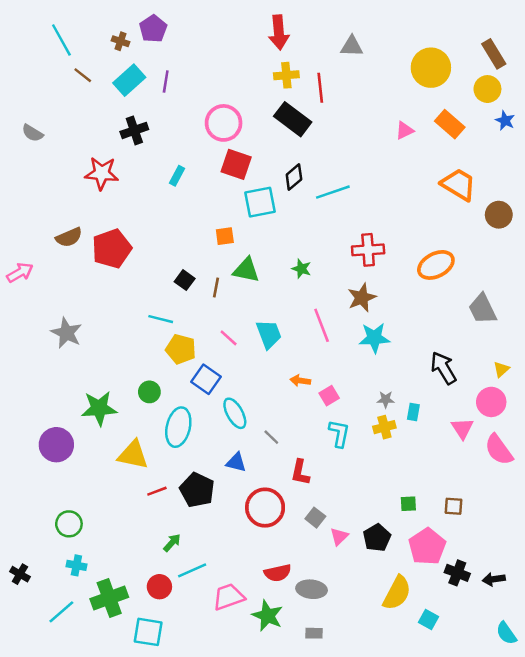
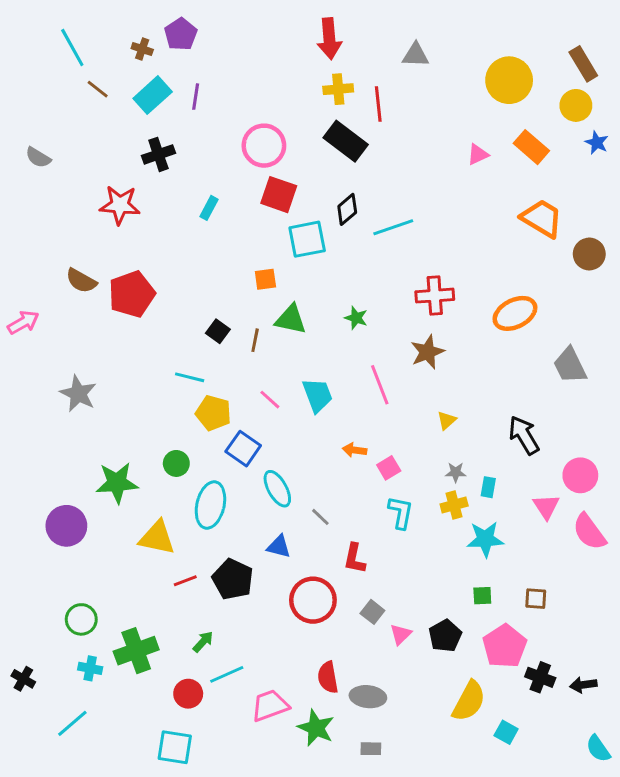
brown semicircle: (69, 237) -> (81, 281), turned 52
cyan star: (374, 338) -> (485, 539), moved
yellow triangle: (501, 369) -> (447, 420), moved
red semicircle: (278, 573) -> (328, 677), turned 92
green cross: (109, 598) -> (136, 651), moved

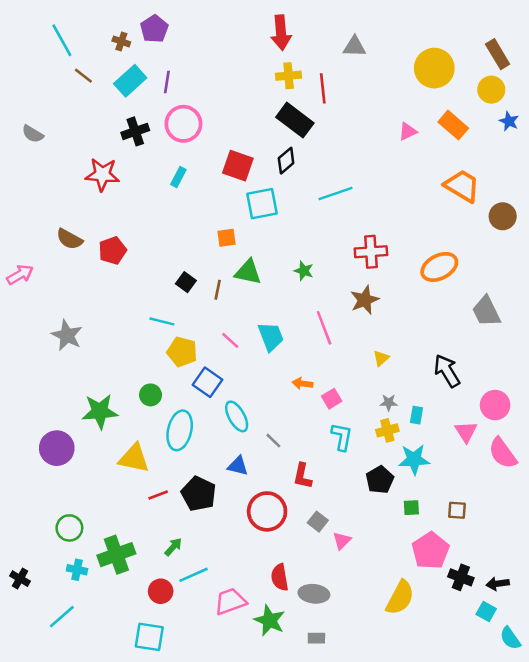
pink circle: (264, 146) -> (183, 124), moved
black diamond: (347, 209) -> (286, 161), moved
red pentagon: (132, 294) -> (112, 250), size x0.7
black pentagon: (445, 636) -> (380, 480), moved
cyan square: (506, 732) -> (486, 612), moved

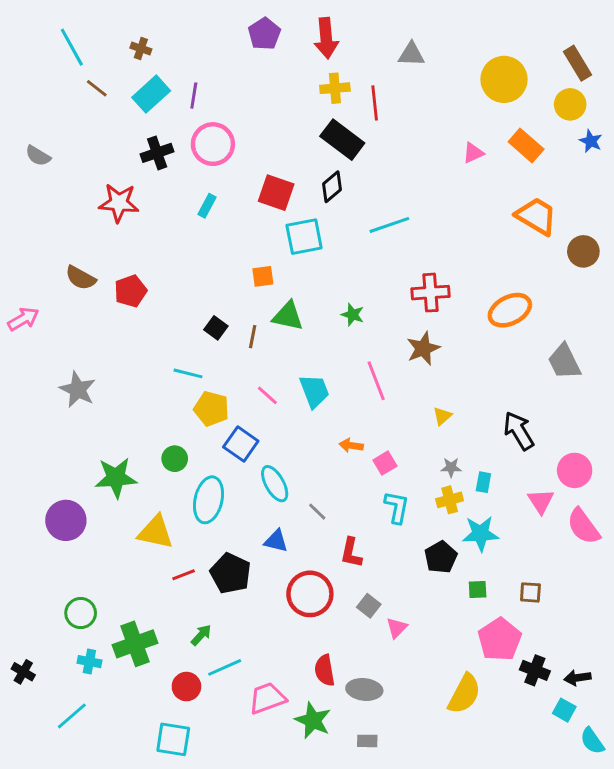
purple pentagon: (154, 29) -> (264, 34), moved

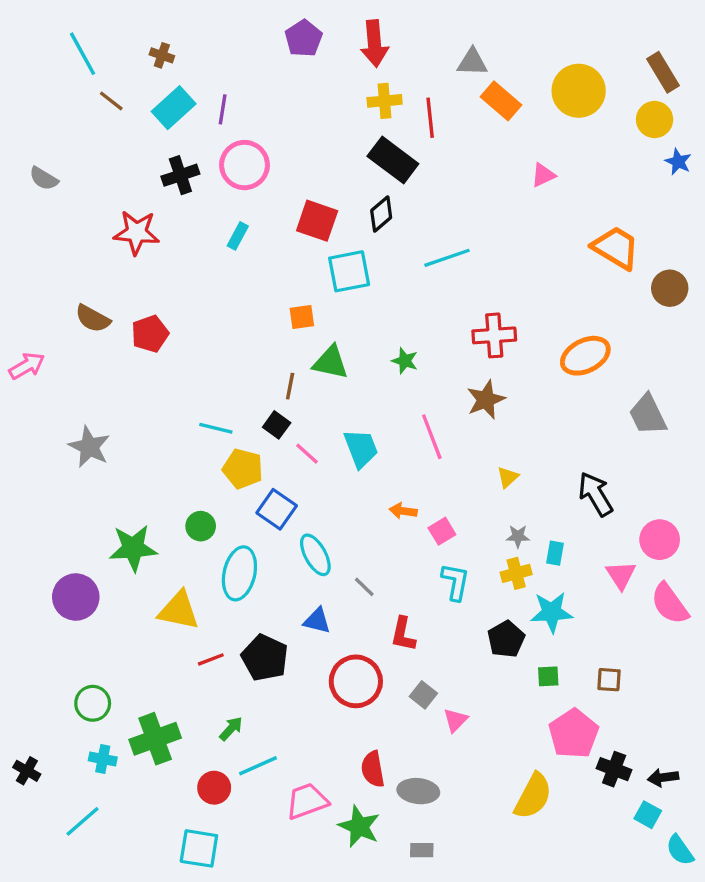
orange rectangle: (526, 146) -> (501, 101), moved
black square: (216, 328) -> (277, 425), moved

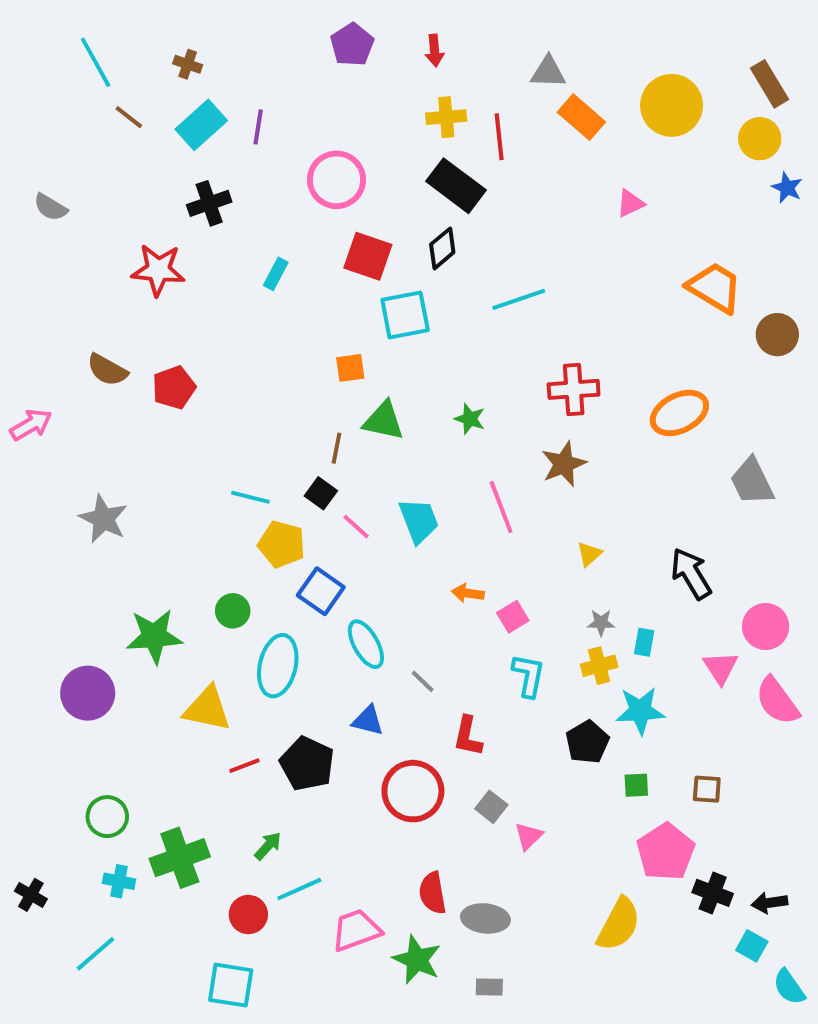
red arrow: (374, 44) -> (434, 51), size x0.6
pink circle: (245, 165) -> (337, 180), moved

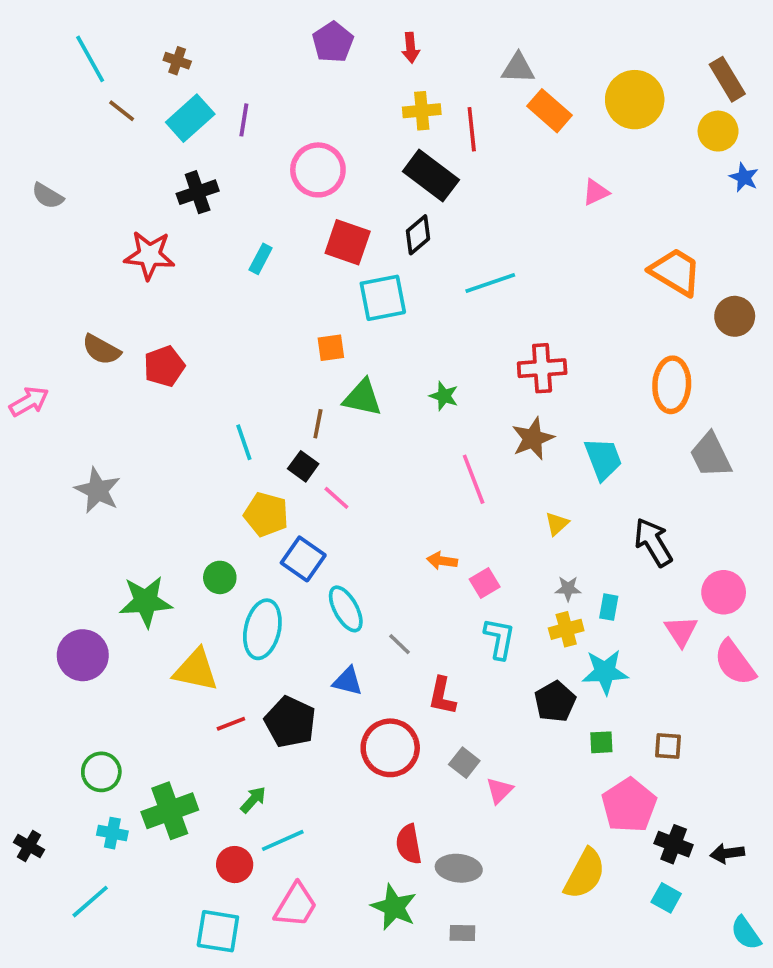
orange ellipse: (679, 413) -> (672, 385), moved, turned -60
cyan line: (250, 497) -> (244, 442), moved, turned 57
cyan trapezoid: (419, 521) -> (603, 459), moved
pink trapezoid: (356, 930) -> (296, 905), moved, turned 141
cyan square: (752, 946) -> (666, 898), moved

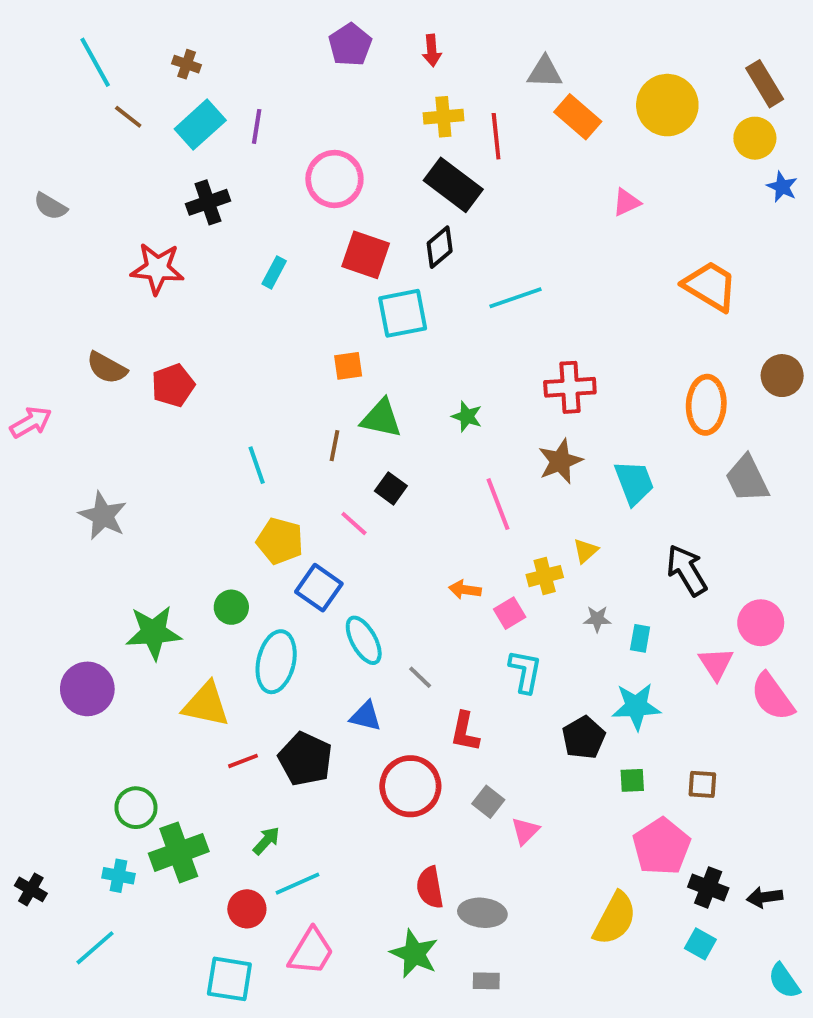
brown circle: (735, 316) -> (782, 376), moved
black square: (303, 466) -> (391, 488), moved
yellow cross: (566, 629) -> (545, 576), moved
green circle: (101, 772) -> (136, 808), moved

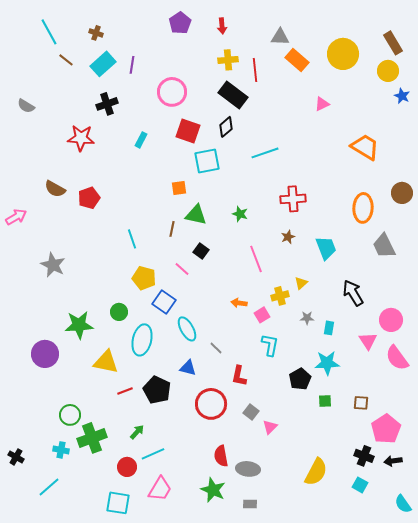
brown star: (560, 461) -> (288, 237), size x0.6
pink pentagon: (661, 847) -> (386, 429), moved

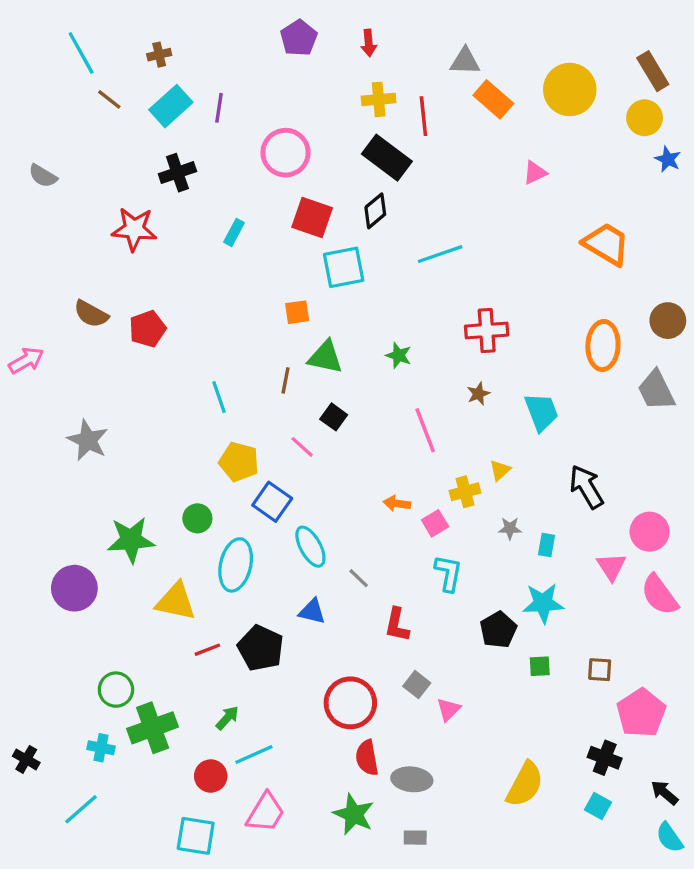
brown cross: (96, 33) -> (159, 55), turned -32
gray trapezoid: (384, 246) -> (656, 390), moved
red circle: (211, 404) -> (350, 703), moved
black arrow: (393, 461) -> (664, 793), moved, turned 48

